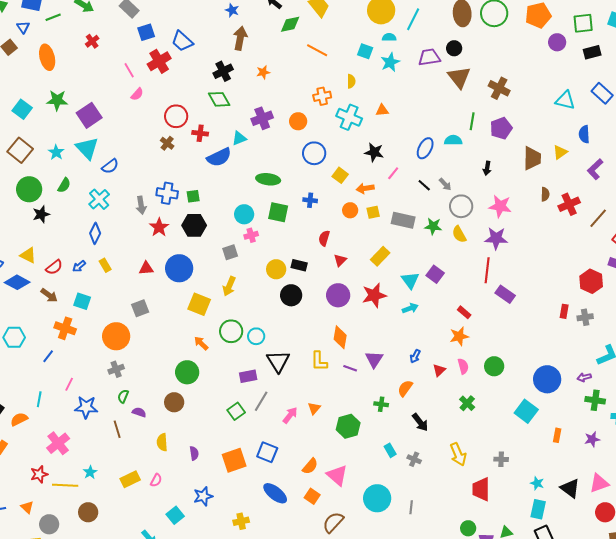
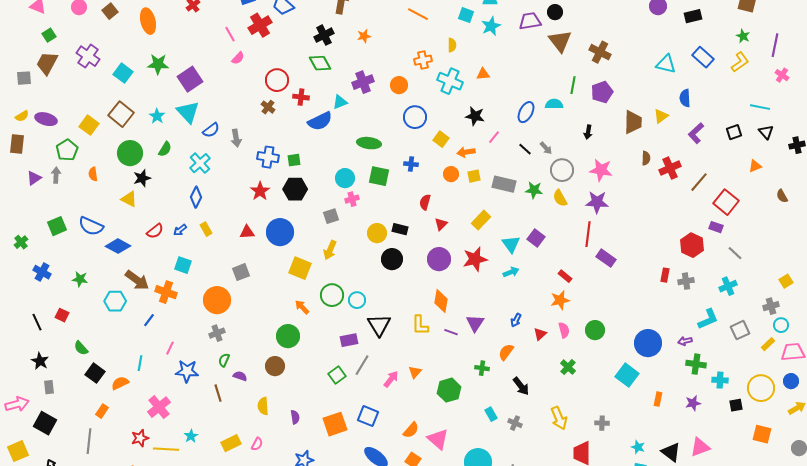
gray arrow: (141, 205) -> (236, 138), moved
yellow triangle: (28, 255) -> (129, 199), moved
brown arrow: (49, 295) -> (137, 280), moved, size x1.4

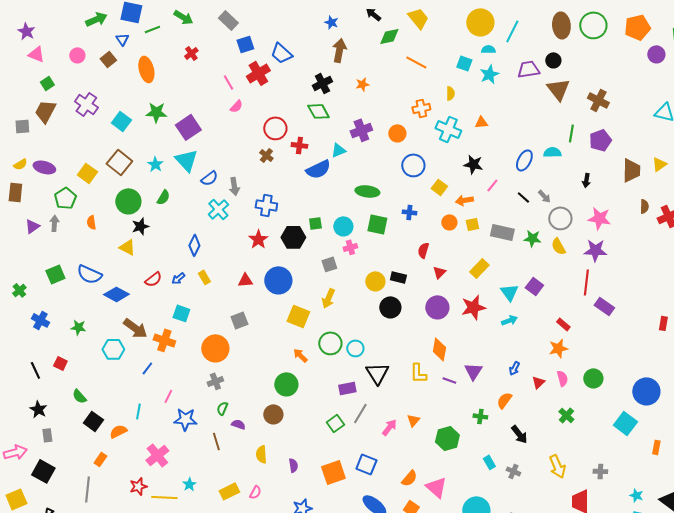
green square: (294, 160) -> (315, 223), moved
cyan cross: (200, 163) -> (218, 209), moved

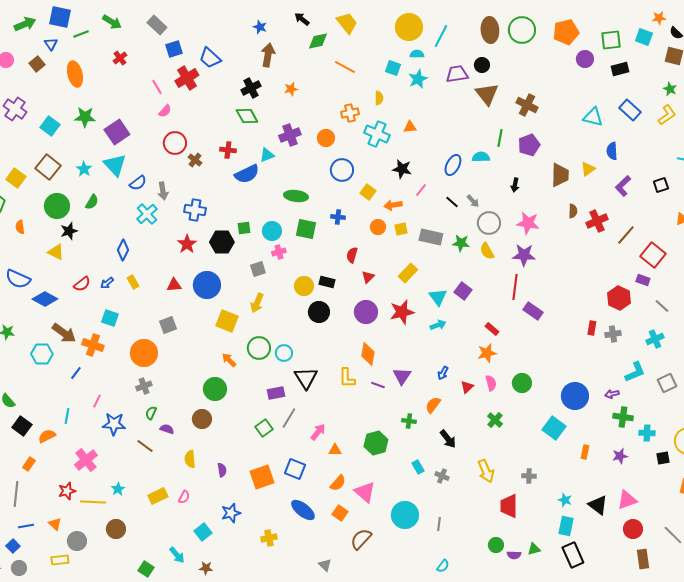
red circle: (275, 128) -> (175, 143), moved
orange triangle: (413, 420) -> (335, 450), moved, turned 48
brown line: (216, 441) -> (145, 446), turned -36

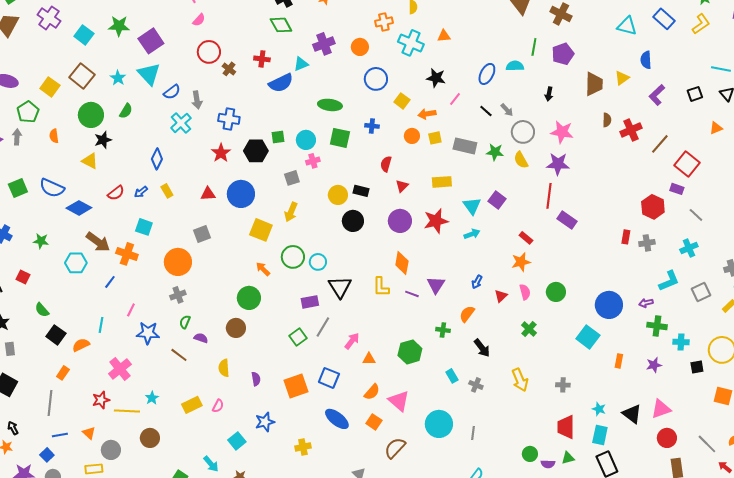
yellow rectangle: (408, 273) -> (442, 182), turned 42
red trapezoid: (509, 506) -> (566, 427), moved

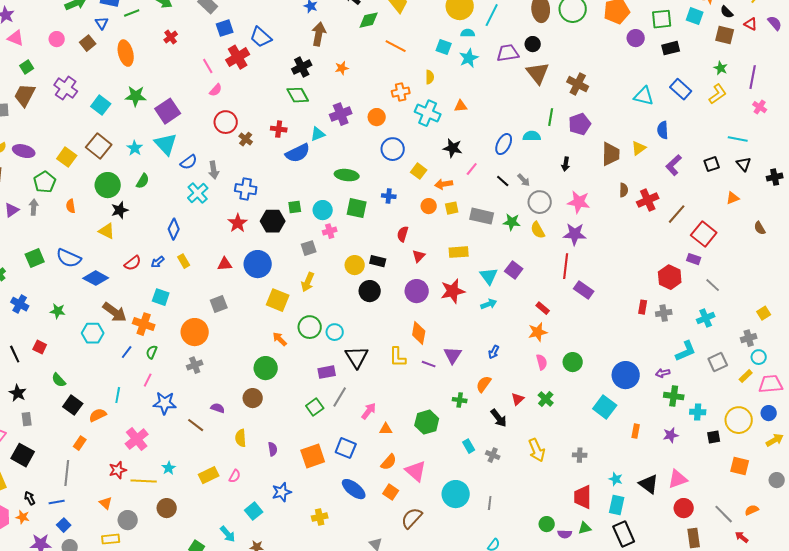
red triangle: (501, 296) -> (518, 399), moved
green semicircle: (185, 322) -> (152, 352), moved
blue line: (60, 435) -> (57, 502), moved

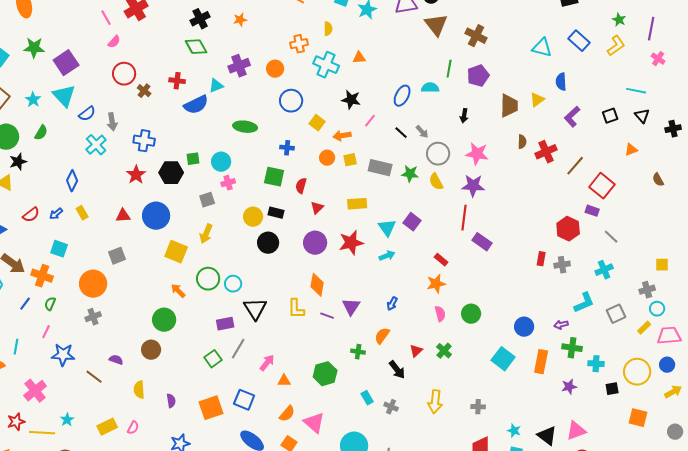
green square: (357, 208) -> (274, 177), moved
yellow square: (764, 313) -> (662, 265), turned 32
blue circle: (626, 375) -> (524, 327), size x0.7
orange rectangle: (636, 431) -> (541, 362), moved, size x1.6
yellow arrow: (537, 450) -> (435, 402), turned 30

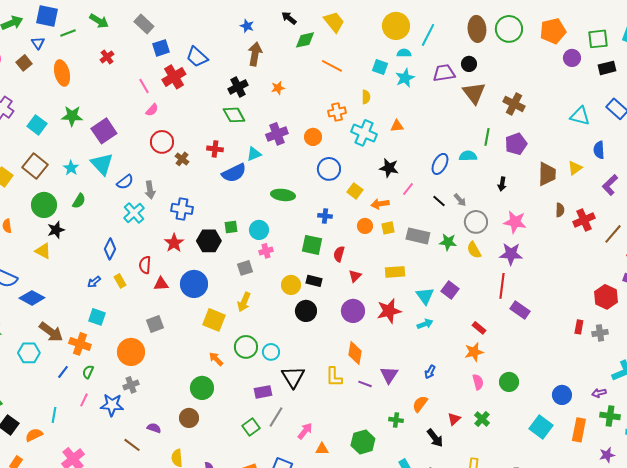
red semicircle: (31, 215) -> (145, 265), moved, turned 132
blue star: (63, 355) -> (112, 405), moved

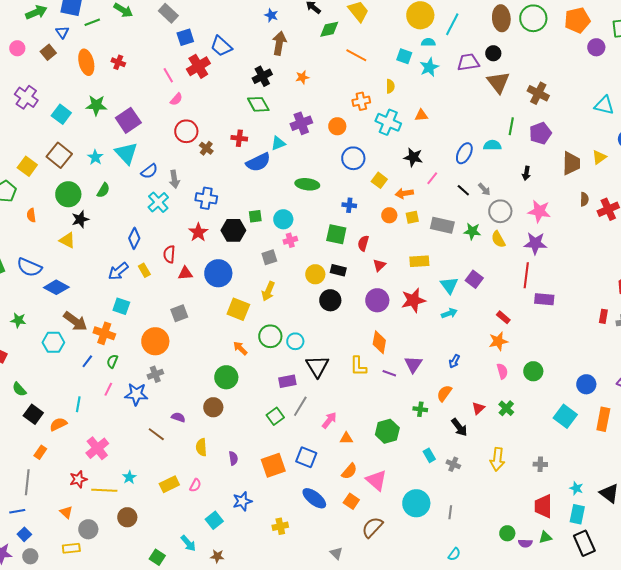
red cross: (107, 57) -> (118, 62), moved, turned -32
blue arrow: (94, 282) -> (118, 271), size x1.5
purple rectangle: (520, 310) -> (544, 299), turned -30

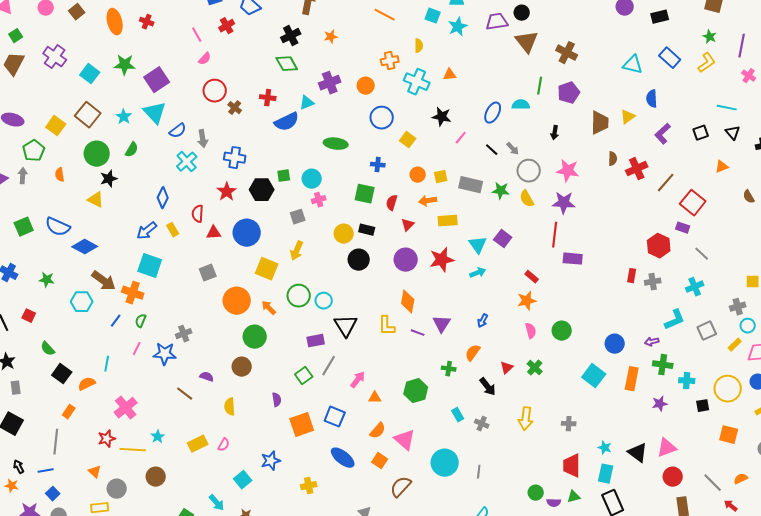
red cross: (198, 66) -> (227, 26), size x0.7
orange arrow: (404, 193) -> (428, 201), moved
cyan square: (121, 306) -> (150, 266), size x1.4
orange circle: (155, 341) -> (237, 301), moved
purple semicircle: (233, 458) -> (277, 400), moved

